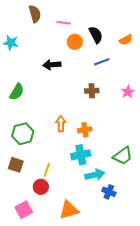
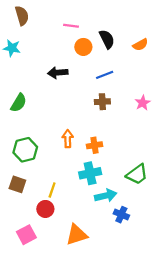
brown semicircle: (35, 14) -> (22, 16), moved
blue line: (102, 62) -> (105, 75), moved

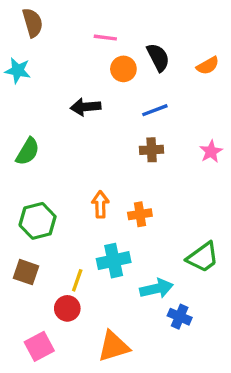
cyan cross: (90, 173) -> (114, 261), moved

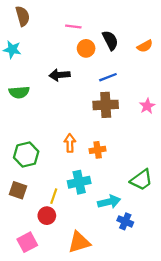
brown cross: (152, 150) -> (106, 105), size x1.5
green semicircle: (28, 152) -> (19, 92), moved, turned 54

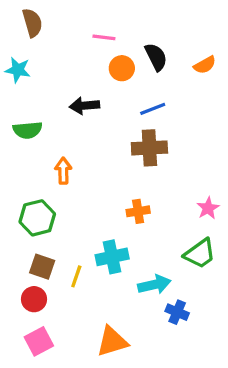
pink star: (147, 106) -> (208, 208), moved
orange arrow: (70, 143) -> (63, 171), moved
brown square: (18, 190) -> (42, 267), moved
red circle: (47, 216) -> (34, 299), moved

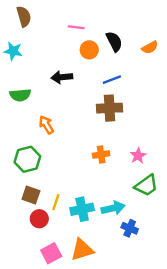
orange arrow: (63, 171) -> (46, 125), turned -30
pink star: (208, 208) -> (138, 156), moved
cyan cross: (112, 257) -> (82, 209), moved
red circle: (34, 299) -> (39, 219), moved
pink square: (39, 341) -> (51, 253), moved

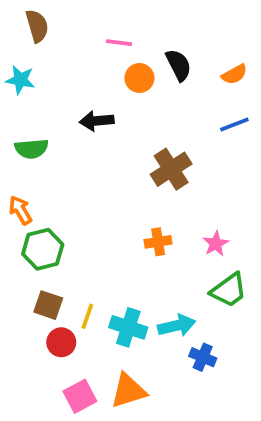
blue line: (112, 80) -> (234, 125), moved
brown cross: (109, 108) -> (171, 169), turned -30
orange arrow: (46, 125) -> (20, 210), moved
cyan cross: (82, 209) -> (128, 327), turned 30

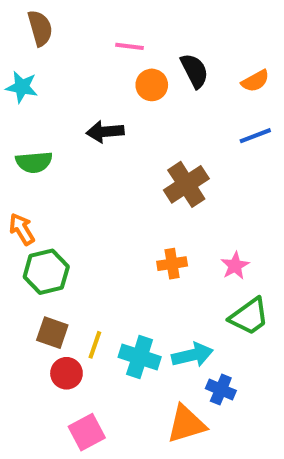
orange triangle: (128, 391) -> (186, 424), moved

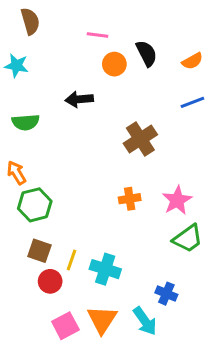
pink star: (235, 266) -> (177, 200), size x1.4
cyan arrow: (192, 355) -> (145, 321), moved, turned 68
orange triangle: (186, 424) -> (102, 320), moved, turned -40

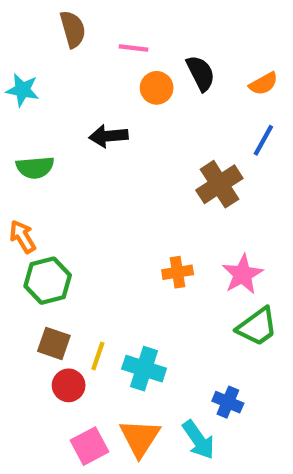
brown semicircle: (30, 21) -> (73, 29), moved
blue line: (192, 102) -> (263, 140), turned -40
brown cross: (140, 139) -> (219, 184), moved

